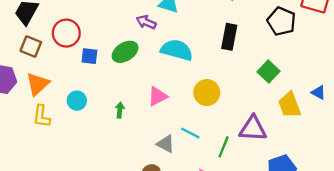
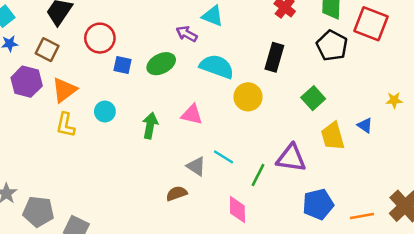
brown square: (31, 46) -> (47, 50), moved
yellow circle: (207, 93) -> (248, 97), moved
pink triangle: (158, 96) -> (192, 114), turned 35
green arrow: (120, 110) -> (150, 126), size x1.5

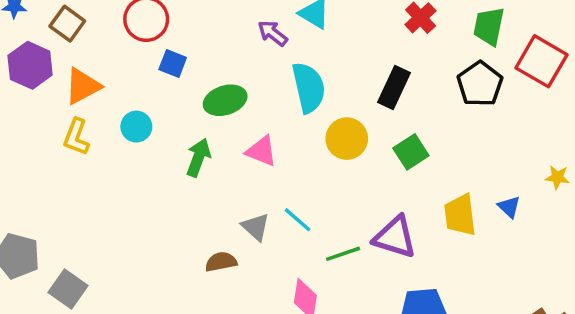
green ellipse: (161, 64) -> (225, 100), moved
cyan semicircle: (217, 67) -> (309, 88), turned 48
green square: (313, 98) -> (411, 152), moved
green line: (258, 175) -> (343, 254), turned 35

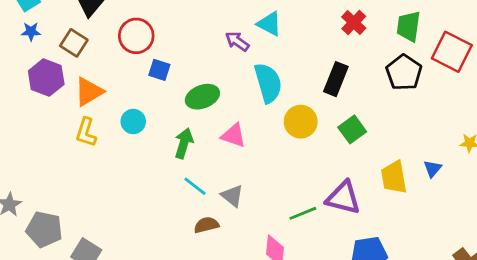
blue triangle: (509, 207) -> (433, 169), turned 30
cyan line: (297, 220) -> (195, 186), moved

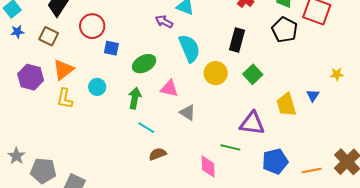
purple hexagon: (46, 78) -> (31, 77), moved
gray triangle: (232, 196) -> (188, 113), moved
green line: (303, 213) -> (230, 147), moved, turned 42

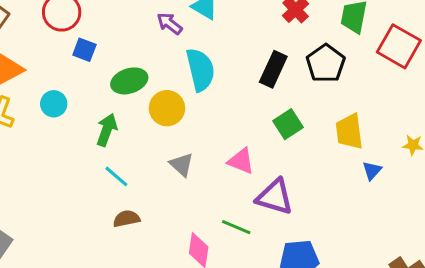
black pentagon: (285, 30) -> (326, 63), moved
yellow circle: (216, 73) -> (167, 108), moved
pink triangle: (169, 88) -> (241, 161), moved
yellow trapezoid: (286, 105) -> (349, 131), moved

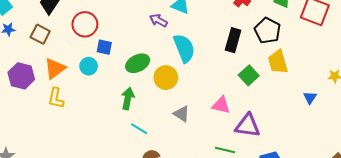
cyan circle: (54, 104) -> (89, 66), moved
yellow trapezoid: (349, 131) -> (278, 62), moved

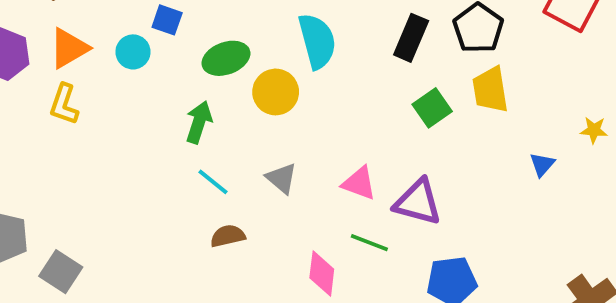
pink triangle: (221, 105) -> (359, 183), moved
gray triangle: (182, 114) -> (282, 178), moved

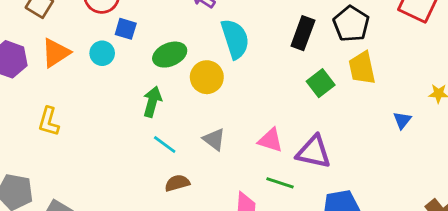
yellow L-shape: (64, 104) -> (49, 121), moved

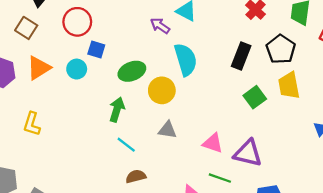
gray triangle: (214, 139) -> (167, 130), moved, turned -30

